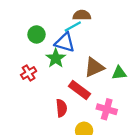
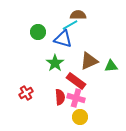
green star: (56, 58) -> (55, 63), moved
red cross: (29, 73) -> (26, 93), moved
pink cross: (107, 109) -> (76, 98), moved

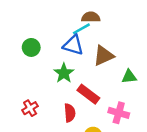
green circle: (38, 32) -> (31, 47), moved
brown triangle: (89, 61) -> (104, 56), moved
pink cross: (76, 98) -> (119, 113), moved

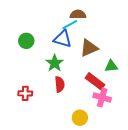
red rectangle: (88, 94) -> (95, 81), moved
red cross: (30, 108) -> (25, 93), turned 32
red semicircle: (70, 113) -> (60, 84), moved

